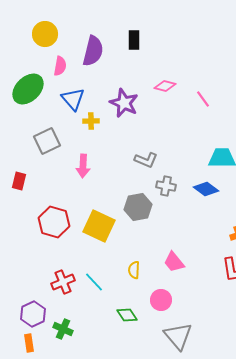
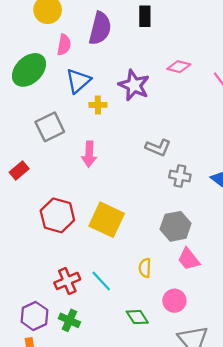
blue triangle: (73, 99) -> (78, 81), turned 30
red rectangle: (19, 181) -> (19, 171), turned 36
gray hexagon: (138, 207) -> (176, 226), moved
green cross: (63, 329) -> (69, 320), moved

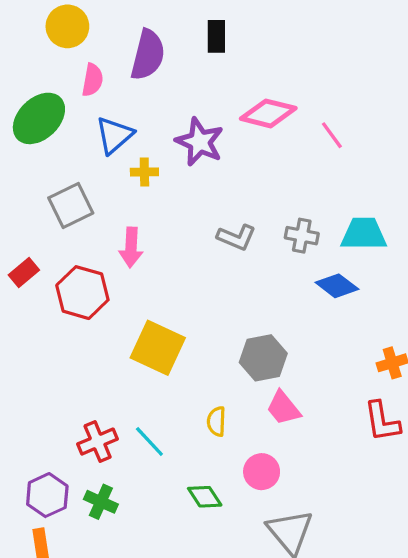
pink diamond: (179, 67) -> (268, 113), size x1.5
gray cross: (180, 176) -> (302, 236), moved
red hexagon: (57, 215) -> (82, 293), moved

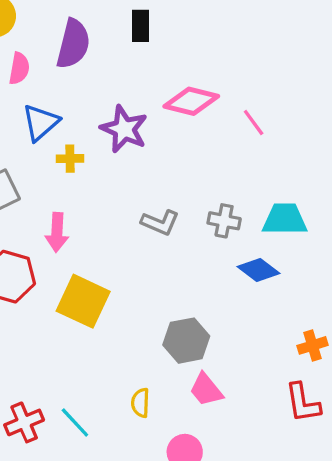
yellow square: (158, 348) -> (83, 301), moved

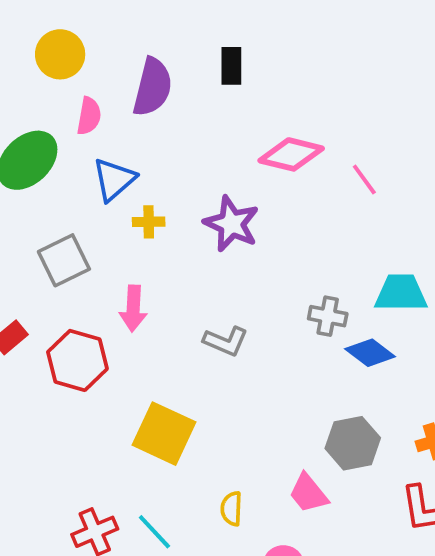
purple star: (124, 129) -> (231, 224), moved
gray cross: (224, 221) -> (328, 316), moved
gray L-shape: (160, 223) -> (226, 341), moved
yellow square: (83, 301) -> (164, 434), moved
gray hexagon: (186, 341) -> (353, 443), moved

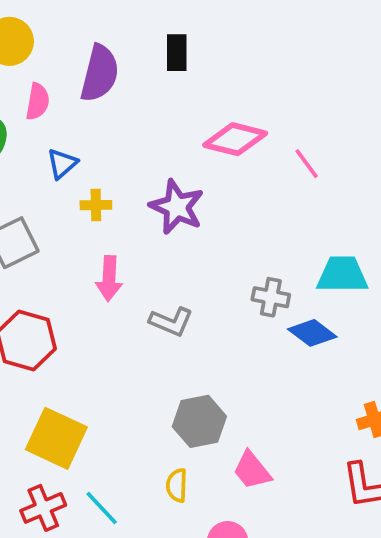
blue triangle: (114, 179) -> (62, 164), size x0.7
pink arrow: (133, 308) -> (109, 278), moved
yellow square: (164, 434) -> (56, 438), moved
gray hexagon: (353, 443) -> (199, 421), moved

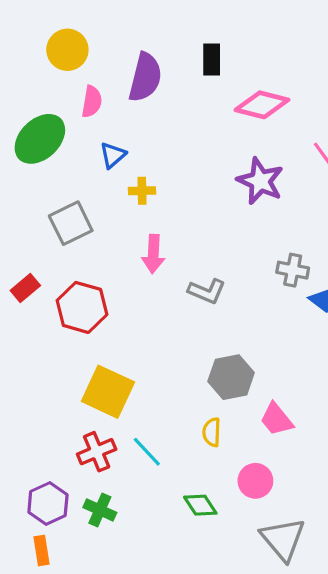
pink diamond: (235, 139) -> (262, 105), moved
purple star: (177, 207) -> (260, 181), moved

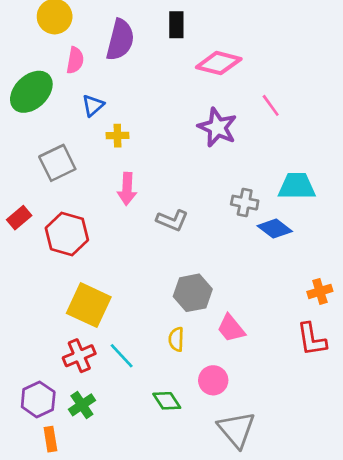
green cross: (100, 510) -> (82, 405), turned 32
orange rectangle: (42, 550) -> (50, 439), moved

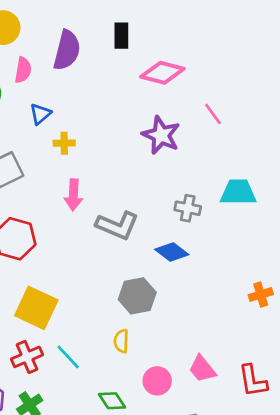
gray L-shape: (172, 220) -> (117, 225), size x1.4
blue diamond: (275, 229) -> (172, 252), moved
pink trapezoid: (231, 328) -> (202, 369), moved
red L-shape: (312, 339) -> (253, 381), moved

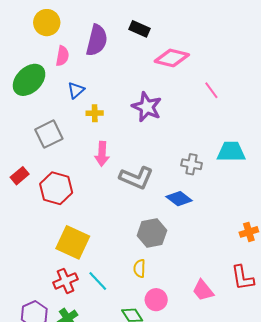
black rectangle: (121, 36) -> (139, 29), turned -66
purple star: (161, 135) -> (147, 107), moved
pink circle: (157, 381) -> (156, 300), moved
red L-shape: (253, 381) -> (243, 278), moved

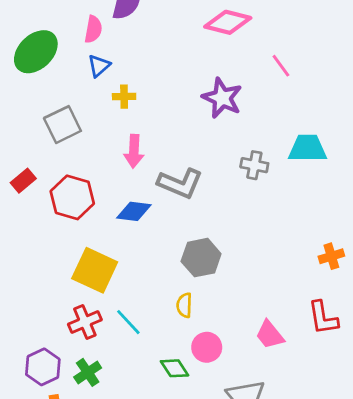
pink semicircle: (62, 56) -> (93, 29), moved
purple star: (147, 107) -> (222, 98), moved
blue diamond: (179, 199) -> (134, 211), moved, turned -30

